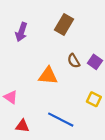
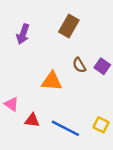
yellow square: (94, 99) -> (101, 125), moved
red triangle: (22, 126) -> (32, 120), moved

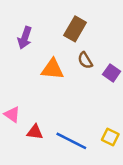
brown semicircle: (79, 65) -> (85, 60), moved
orange triangle: (52, 81) -> (52, 69), moved

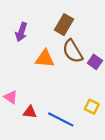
brown semicircle: (85, 60) -> (73, 51), size x1.6
yellow square: (110, 137) -> (92, 107), moved

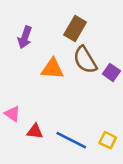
yellow square: (92, 107) -> (108, 140), moved

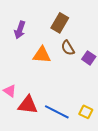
brown semicircle: (85, 60) -> (68, 48), size x0.7
red triangle: (35, 131) -> (28, 105), size x1.5

